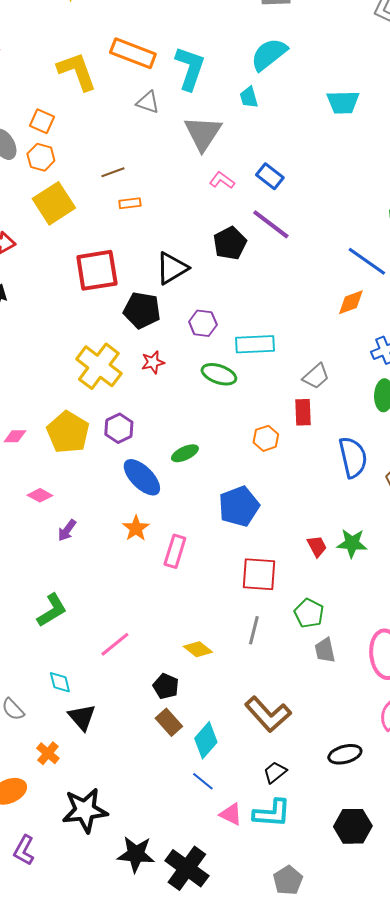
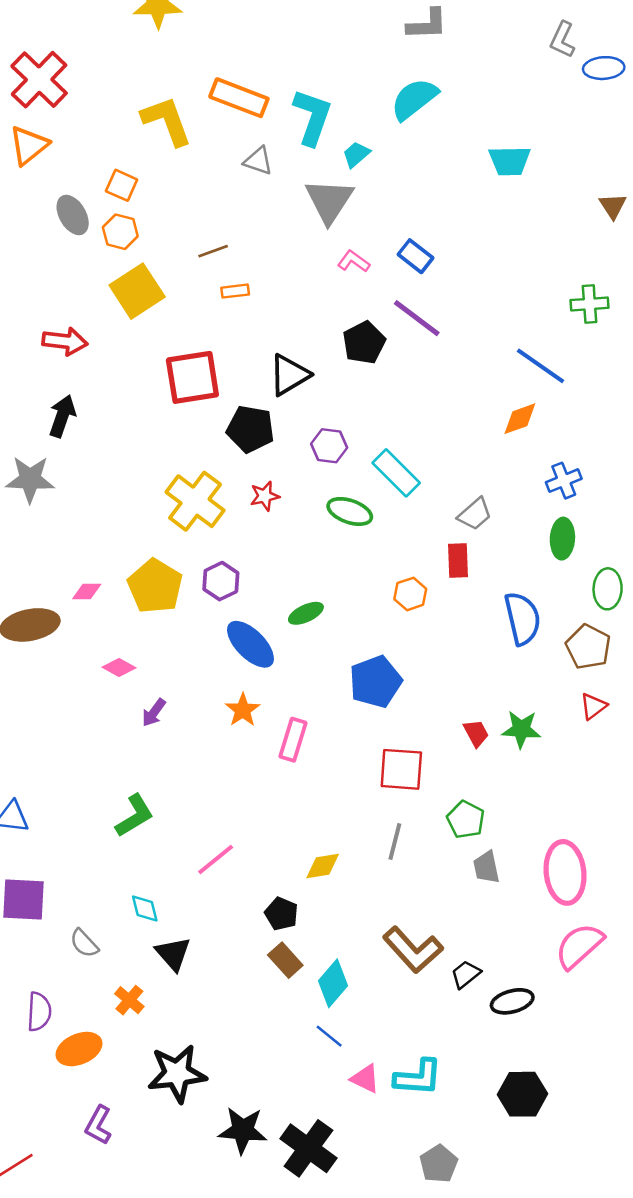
cyan trapezoid: (249, 97) -> (356, 154), moved, turned 65
cyan rectangle: (255, 344) -> (396, 473), turned 48
yellow diamond: (198, 649) -> (323, 866), turned -48
black trapezoid: (275, 772) -> (466, 974), moved

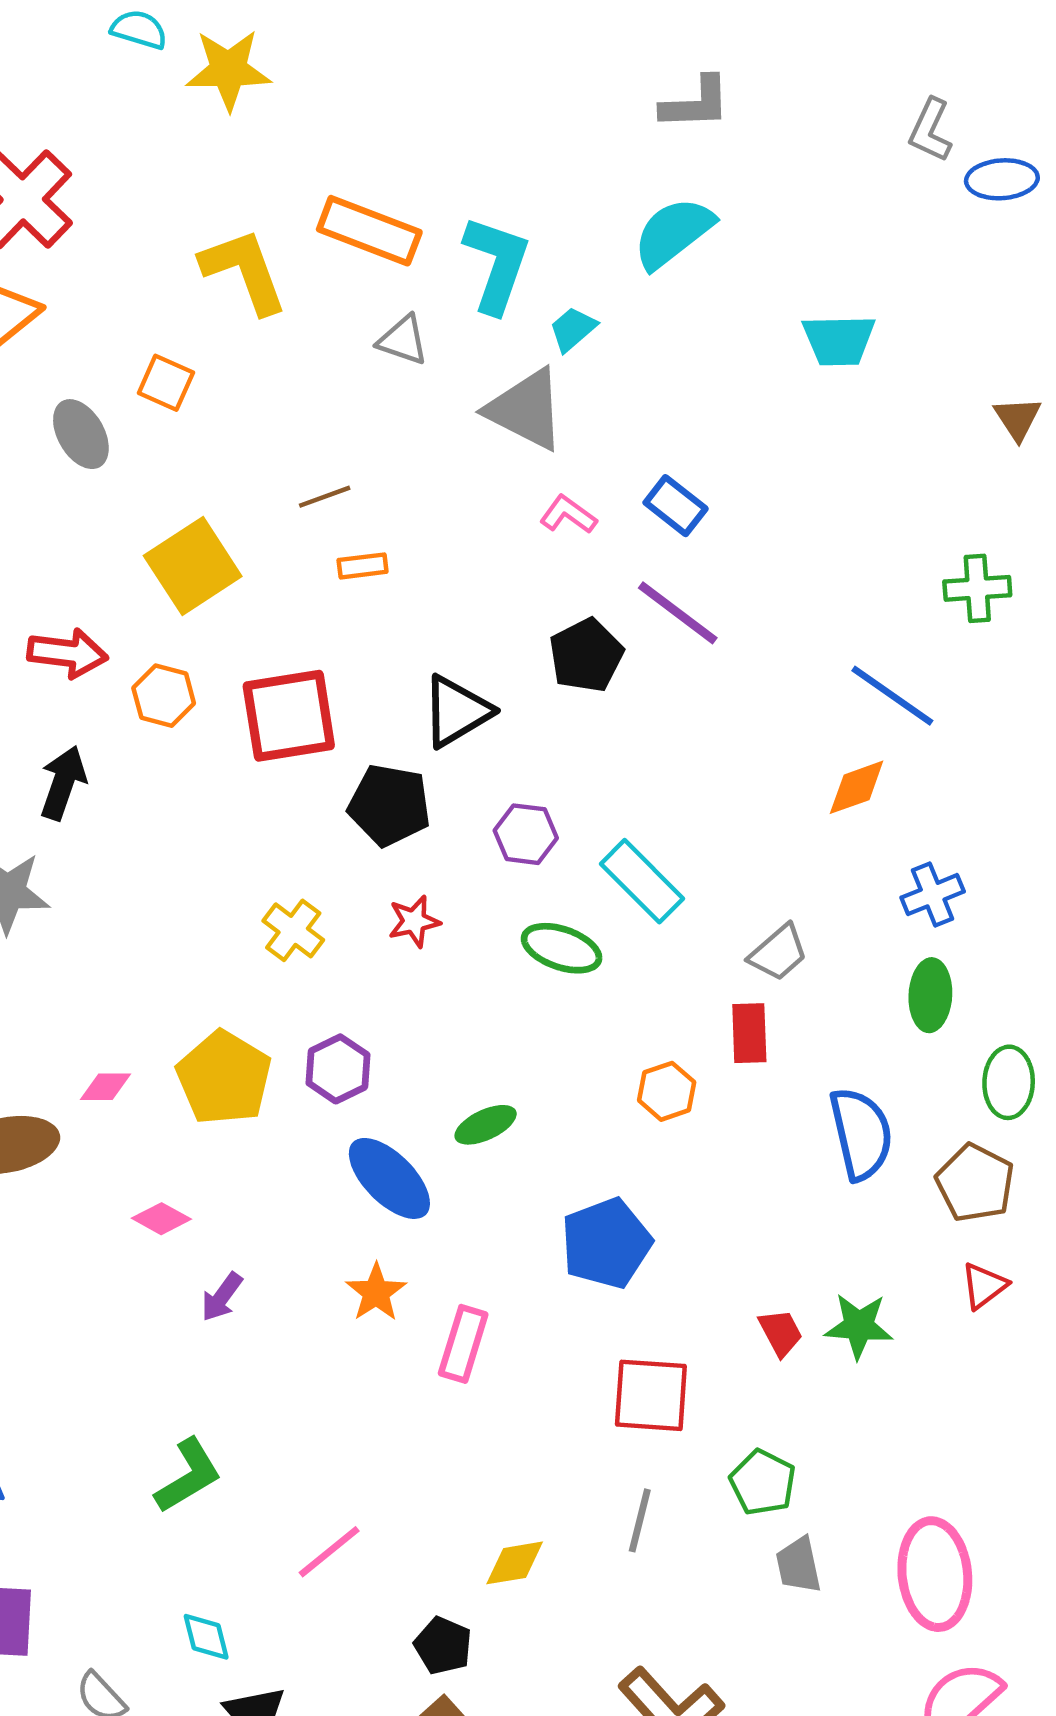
gray triangle: (329, 201) -> (526, 410), turned -36
orange hexagon: (120, 232) -> (164, 696), moved
yellow cross: (195, 501) -> (293, 930), size x0.6

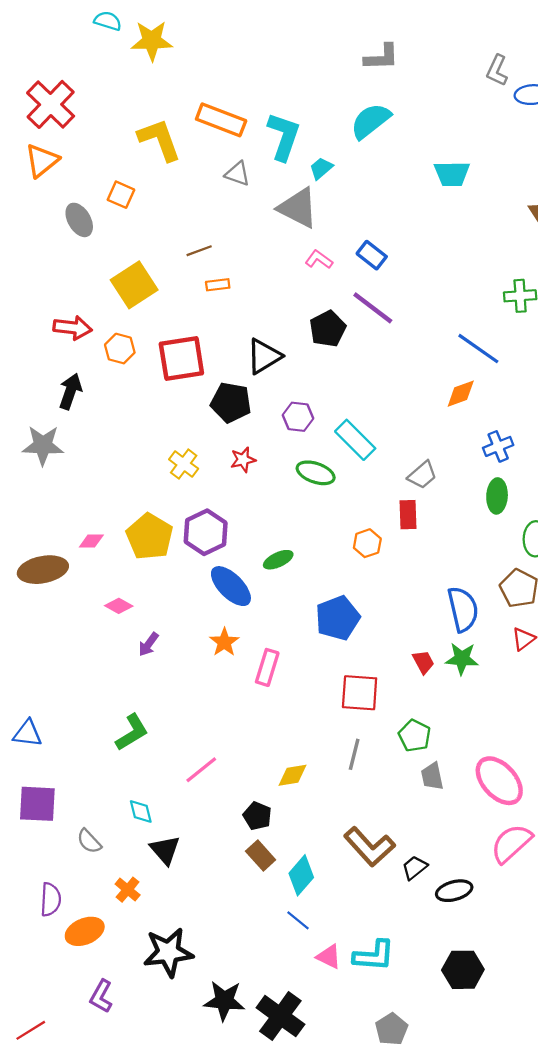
purple hexagon: (338, 1069) -> (206, 532), size x1.4
blue semicircle: (861, 1134) -> (463, 609), moved
pink ellipse: (935, 1574) -> (499, 781), turned -36

